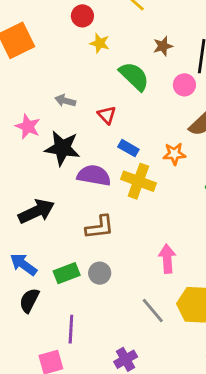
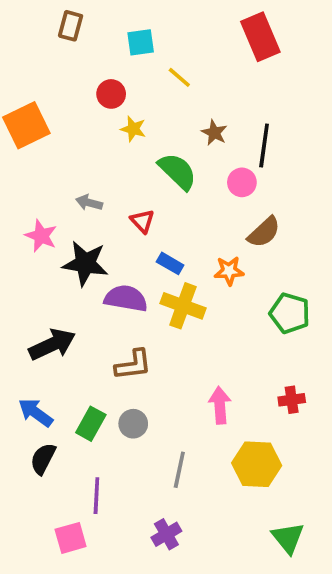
brown star: (163, 46) -> (214, 133), turned -30
green rectangle: (67, 273) -> (91, 424), turned -40
gray line: (153, 310) -> (179, 470), moved, turned 52

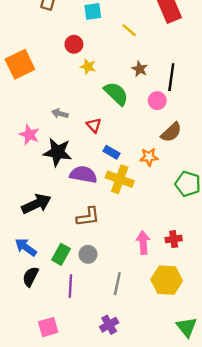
yellow line: (179, 77) -> (129, 30), moved
red cross: (292, 400) -> (174, 239), moved
purple line: (96, 496) -> (70, 286), moved

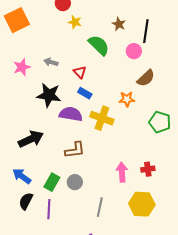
pink star: (29, 135) -> (22, 67), moved, turned 30
blue rectangle: (111, 152) -> (85, 93), moved
purple line: (70, 286) -> (49, 209), moved

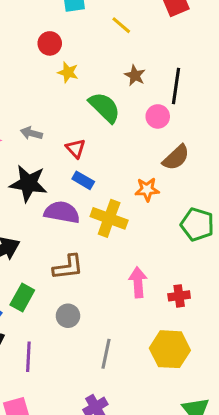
pink arrow: (122, 172) -> (138, 282), moved
green rectangle: (52, 182) -> (22, 297), moved

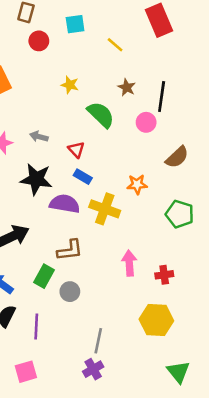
red circle: (50, 43) -> (39, 41), moved
brown semicircle: (176, 158) -> (177, 157), moved
green rectangle: (22, 297) -> (44, 276), moved
gray line: (106, 354) -> (98, 341), moved

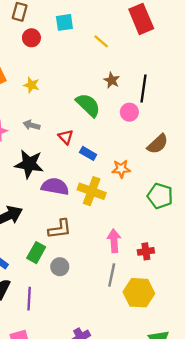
yellow star: (70, 85) -> (31, 85), moved
blue rectangle: (83, 177) -> (88, 153), moved
gray line: (98, 341) -> (112, 275), moved

